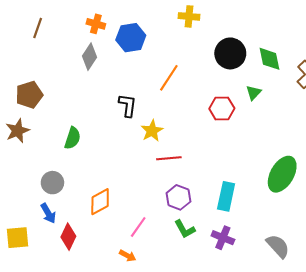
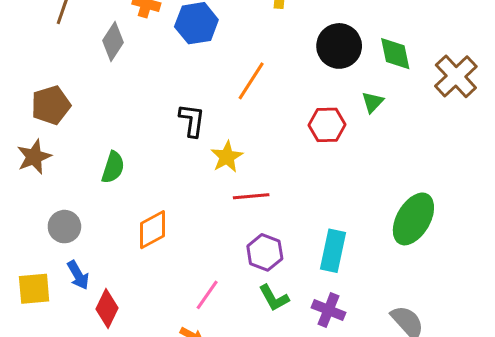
gray diamond: (90, 57) -> (113, 41), moved
gray circle: (52, 183) -> (64, 227), moved
orange diamond: (100, 202) -> (152, 230), moved
yellow square: (18, 238) -> (34, 289), moved

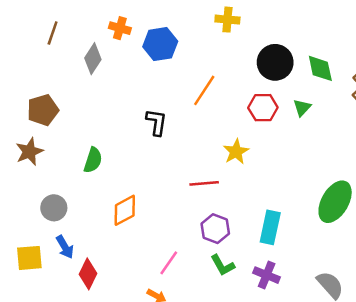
red hexagon: (327, 125) -> (263, 108), moved
yellow star: (227, 157) -> (236, 152), moved

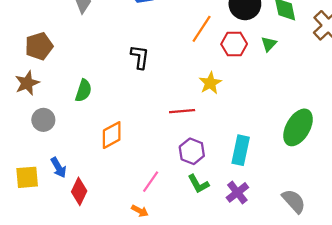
orange line: (204, 90) -> (202, 29), moved
gray circle: (54, 208) -> (43, 120), moved
purple cross: (267, 275) -> (237, 192), turned 30

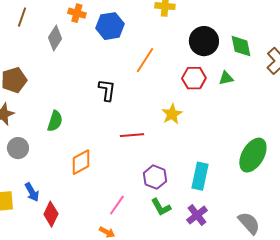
orange line: (202, 29) -> (145, 60), moved
green triangle: (269, 44) -> (226, 78), turned 35
red line: (182, 111) -> (132, 135), moved

